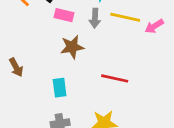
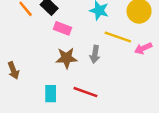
gray arrow: (95, 18) -> (95, 54), moved
red line: (115, 78) -> (85, 92), moved

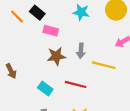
yellow line: (118, 37) -> (104, 65), moved
cyan rectangle: (51, 94) -> (45, 88), turned -48

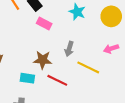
brown star: (56, 56) -> (43, 60), moved
cyan rectangle: (45, 88) -> (27, 78), turned -40

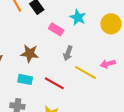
pink rectangle: (44, 24) -> (56, 29), moved
pink arrow: (111, 49) -> (108, 64), moved
brown star: (43, 60) -> (30, 53), moved

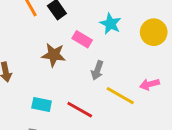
brown star: (30, 53) -> (54, 55), moved

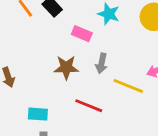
brown star: (54, 55) -> (66, 67), moved
cyan rectangle: (42, 105) -> (38, 114), moved

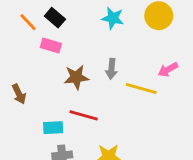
pink rectangle: (82, 34) -> (51, 46), moved
red line: (89, 106) -> (84, 115), moved

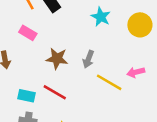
pink rectangle: (51, 46) -> (28, 33), moved

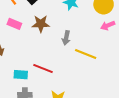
brown star: (57, 58) -> (41, 24), moved
pink arrow: (136, 72) -> (108, 25), moved

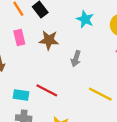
pink rectangle: (14, 24) -> (19, 37), turned 48
yellow line: (86, 54) -> (100, 94), moved

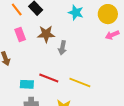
gray arrow: (76, 59) -> (62, 48), moved
yellow line: (100, 94) -> (80, 82), moved

